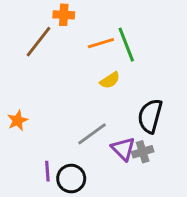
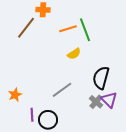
orange star: (18, 120) -> (15, 95), moved
purple triangle: (123, 149) -> (109, 100), moved
gray cross: (143, 152) -> (96, 102), turned -32

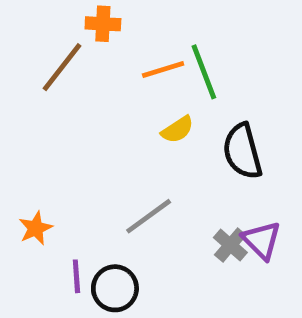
black semicircle: (101, 78) -> (242, 151), moved, turned -30

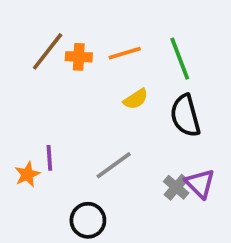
orange cross: (103, 24) -> (79, 57), moved
green line: (204, 72) -> (180, 59), moved
purple line: (76, 276) -> (49, 158), moved

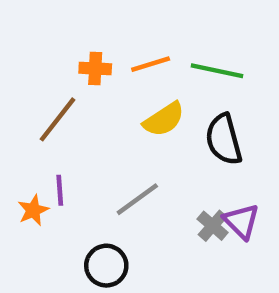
brown line: (48, 51) -> (58, 119), moved
green line: (180, 59) -> (217, 71), turned -57
yellow semicircle: (136, 99) -> (164, 119), size x1.4

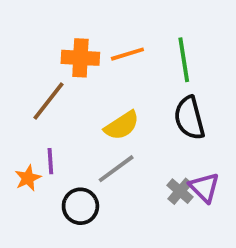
orange cross: (95, 69) -> (80, 58), size x1.4
green line: (217, 71) -> (184, 60), turned 69
yellow semicircle: (164, 119) -> (122, 125), moved
black circle: (106, 266) -> (80, 206), moved

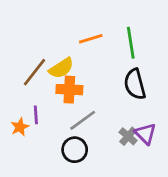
orange cross: (80, 58) -> (69, 90), moved
yellow semicircle: (122, 125) -> (61, 68), moved
black circle: (80, 206) -> (75, 150), moved

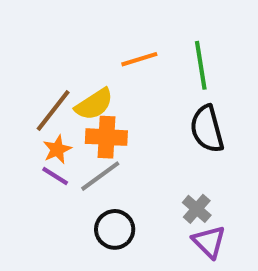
purple line: (36, 115) -> (55, 176), turned -54
gray line: (83, 120) -> (100, 176), moved
orange star: (20, 127) -> (57, 149), moved
purple triangle: (145, 134) -> (209, 242), moved

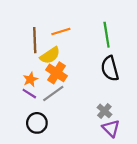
orange line: (139, 59) -> (61, 31), moved
brown line: (53, 110) -> (35, 40), moved, turned -40
orange cross: (106, 137) -> (57, 73), turned 30
black circle: (115, 229) -> (37, 123), moved

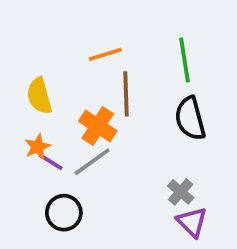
brown line: (35, 40) -> (126, 94), moved
yellow semicircle: (50, 55) -> (39, 96), moved, turned 108
orange star: (30, 79) -> (37, 147), moved

